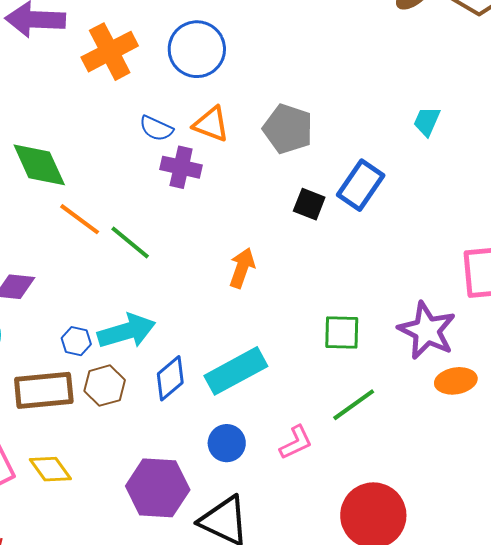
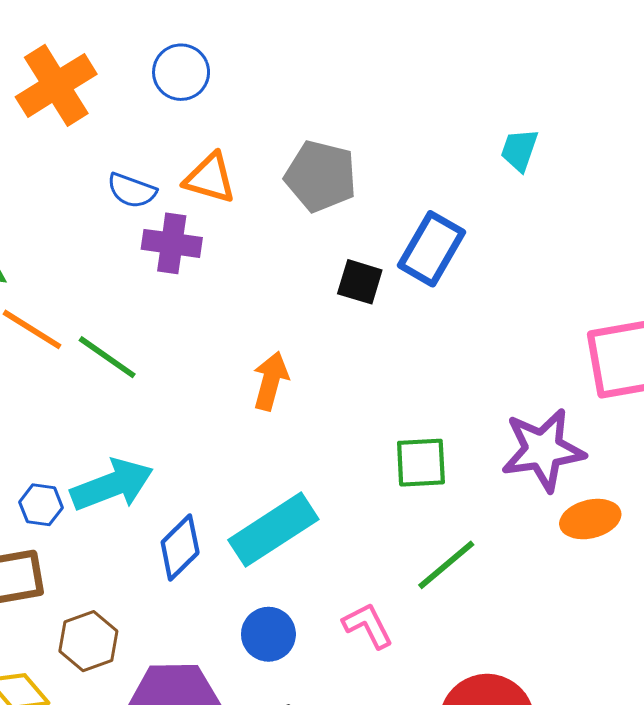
blue circle: (197, 49) -> (181, 72), size x0.7
purple star: (427, 330) -> (543, 450), turned -30
brown hexagon: (105, 386) -> (88, 641), moved
pink L-shape: (296, 442) -> (368, 625), turned -87

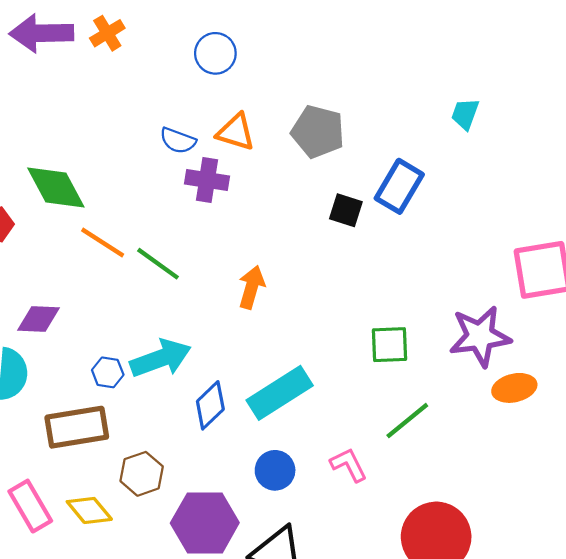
orange cross: (56, 85) -> (107, 33), moved, size x0.6
orange arrow: (271, 381) -> (252, 287), moved

